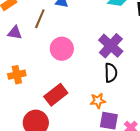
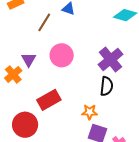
purple triangle: (15, 33) -> (29, 60), moved, turned 42
orange cross: (17, 75) -> (13, 74), turned -36

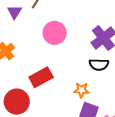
purple triangle: (29, 60) -> (14, 12), moved
black semicircle: (107, 86) -> (99, 65), turned 84

